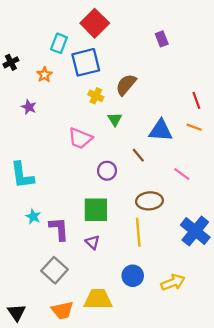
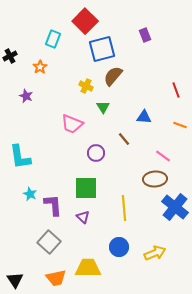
blue square: (86, 62) -> (102, 49), moved
orange line: (194, 127) -> (180, 125), moved
blue triangle: (161, 130) -> (144, 117), size x0.7
brown ellipse: (149, 201) -> (155, 179), moved

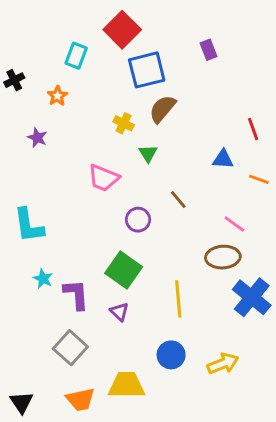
blue triangle: (144, 117) -> (223, 159), moved
green square: (86, 188) -> (124, 270), turned 35

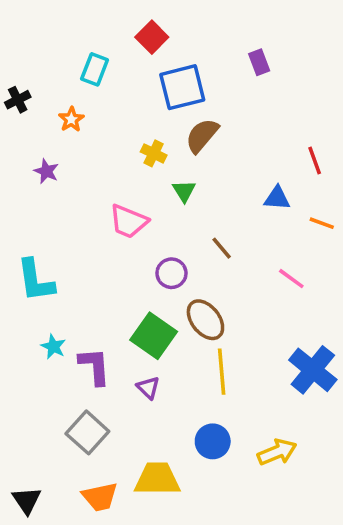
red square: (122, 30) -> (152, 37), size x0.7
brown ellipse: (223, 257) -> (205, 320), moved, turned 56

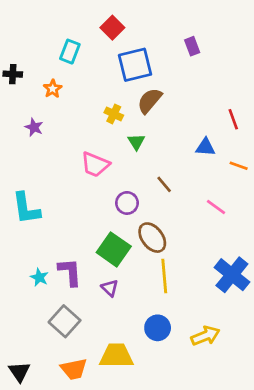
black cross: (18, 100) -> (13, 74), turned 30
cyan star: (53, 347) -> (39, 277), moved

